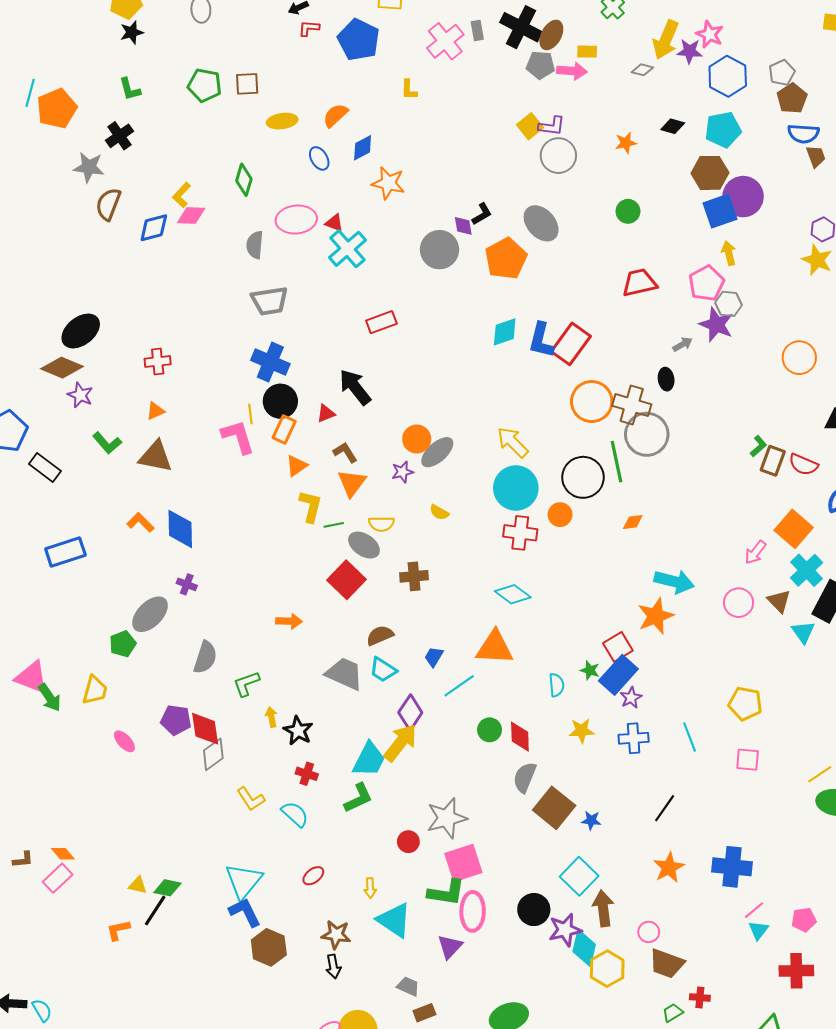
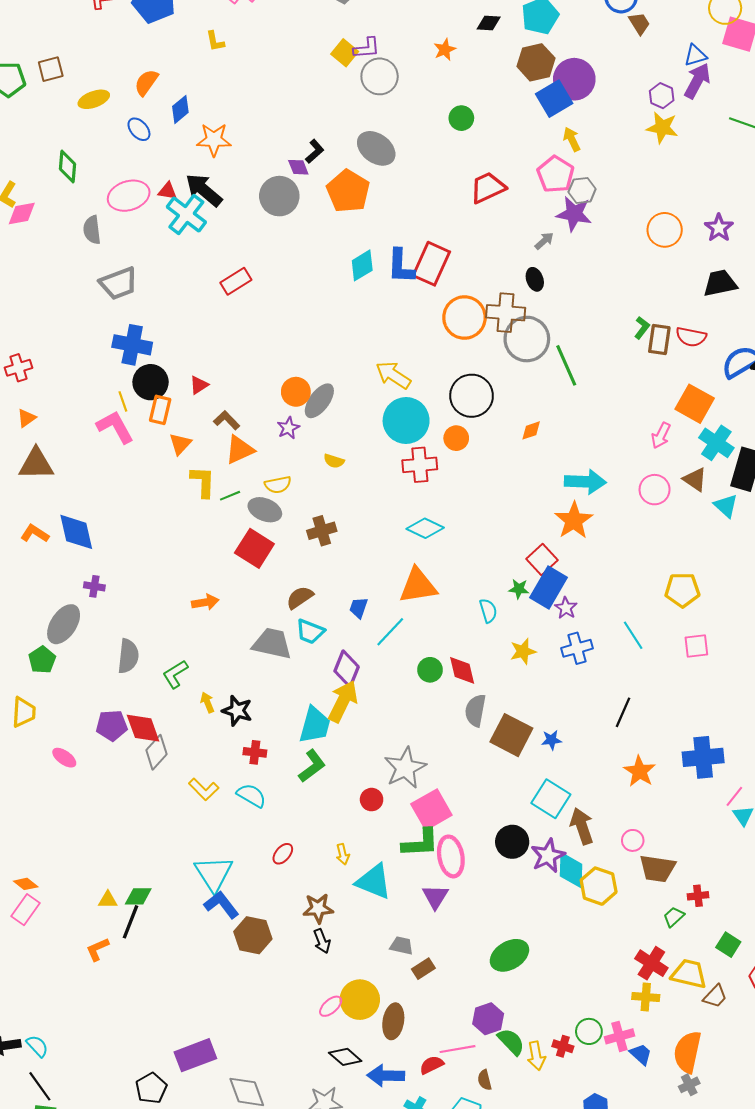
black arrow: (355, 387) -> (204, 190), moved
green line: (616, 462) -> (566, 365), moved
orange triangle: (352, 483) -> (240, 450), turned 40

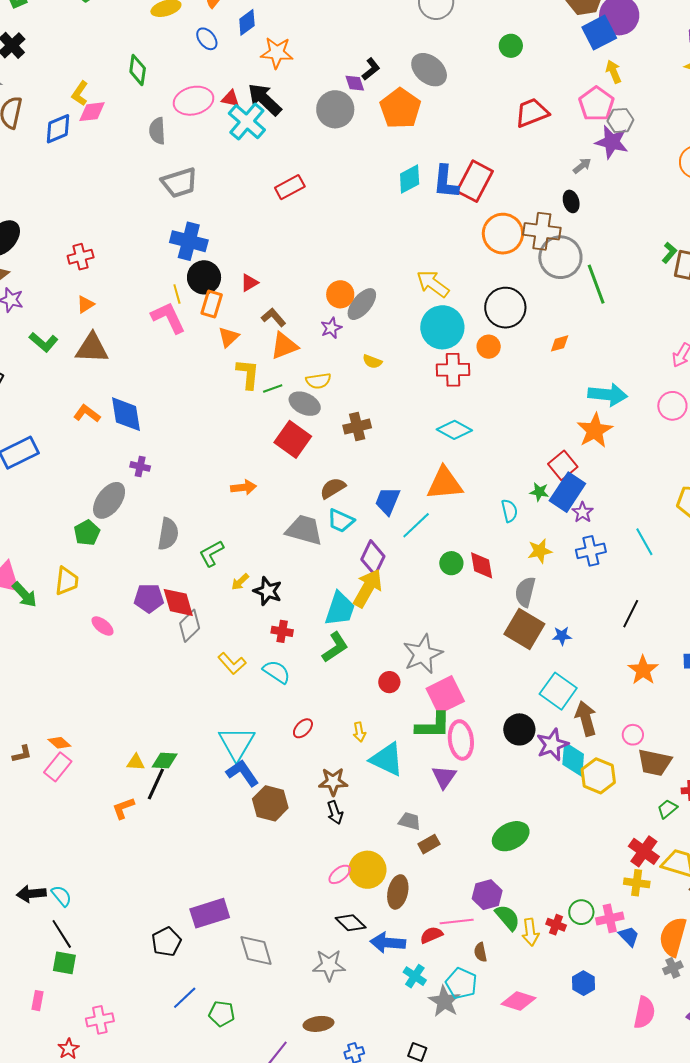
blue trapezoid: (359, 608) -> (388, 501), size x1.4
yellow arrow: (207, 702) -> (240, 582), turned -114
gray semicircle: (475, 710) -> (525, 592), moved

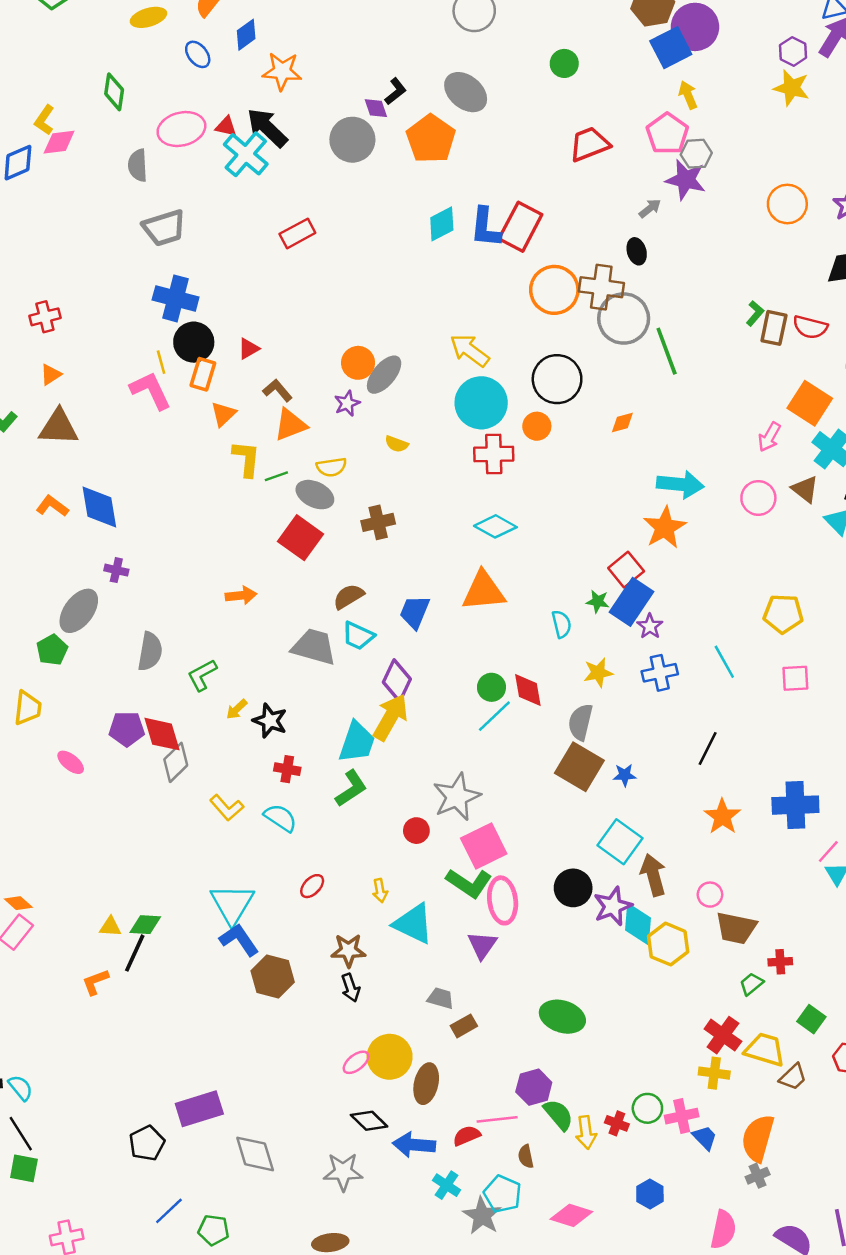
cyan line: (416, 525) -> (494, 716), moved
green L-shape: (433, 726) -> (469, 883), turned 33
green ellipse: (511, 836) -> (562, 1017), turned 45

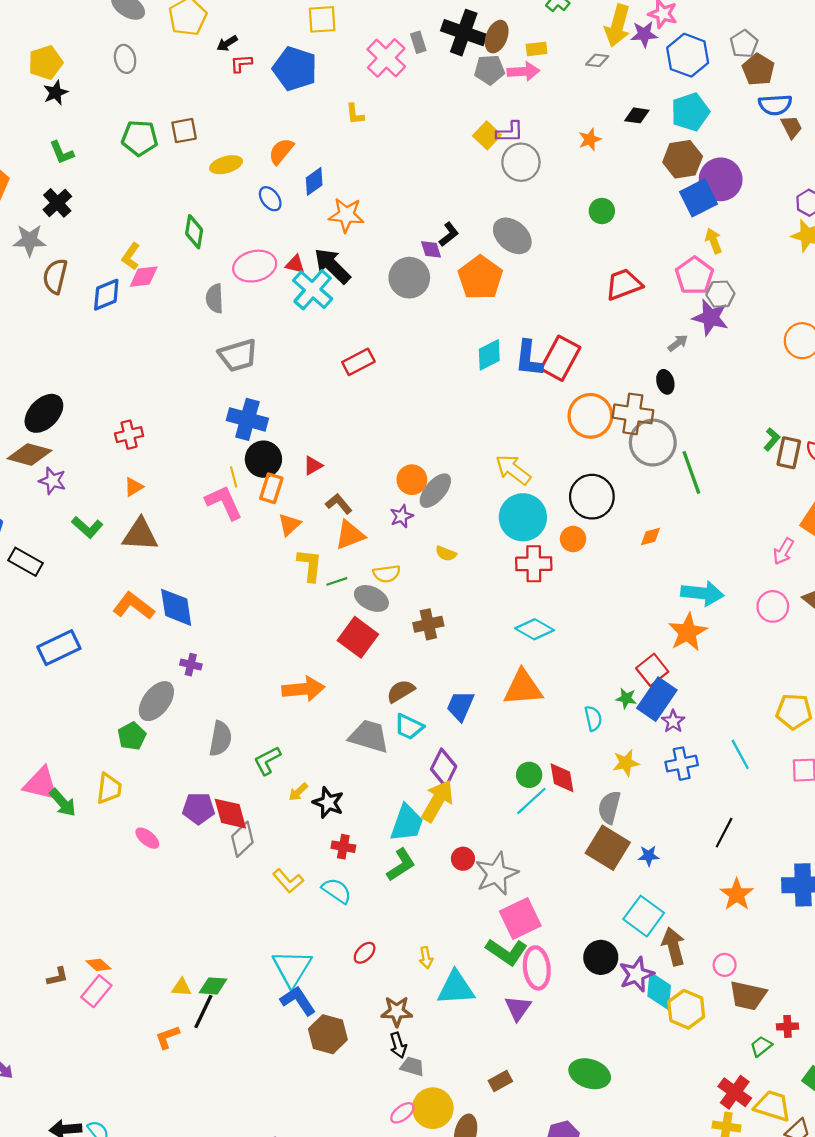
orange L-shape: (52, 506) -> (134, 606), size x1.4
orange arrow: (241, 595) -> (303, 689), size x1.5
red circle: (416, 831) -> (463, 859), moved
cyan triangle: (413, 924) -> (456, 988), turned -30
gray trapezoid: (441, 998) -> (412, 1066), moved

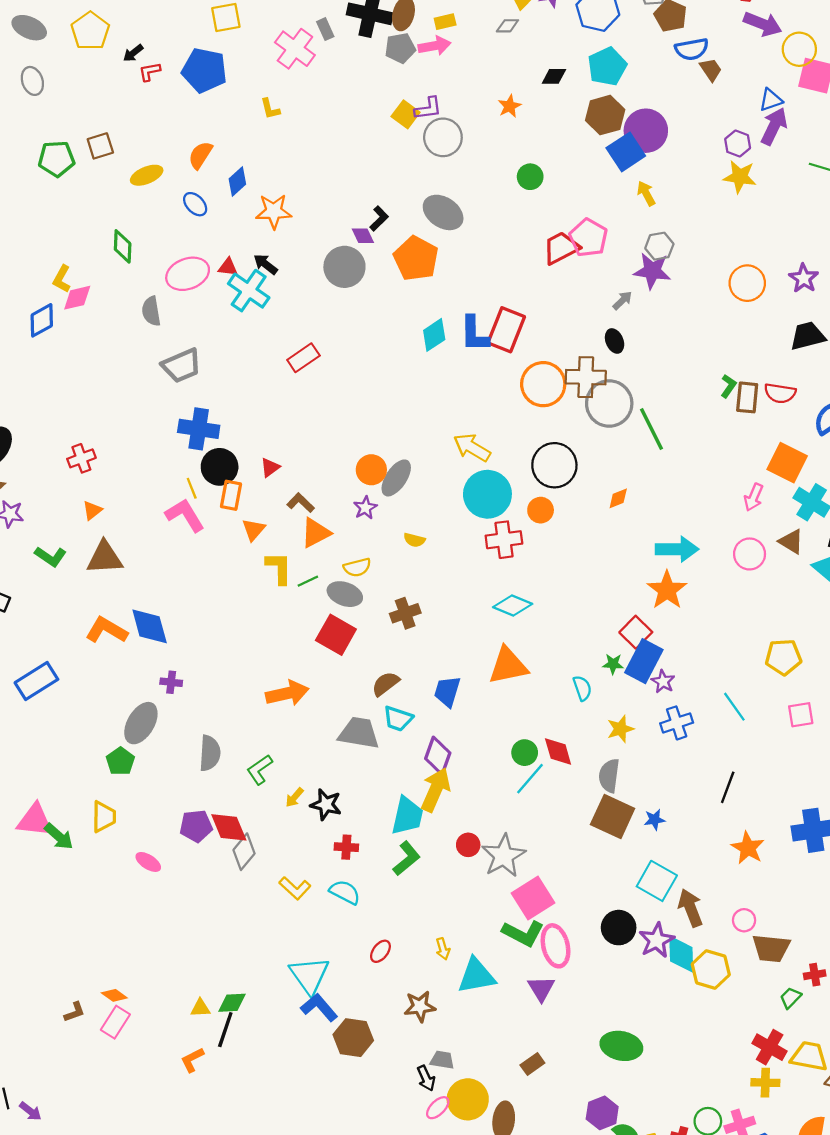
black arrow: (332, 266) -> (266, 264), size x0.6
pink pentagon: (694, 276) -> (588, 238), moved
black arrow: (398, 1045) -> (426, 1078), moved

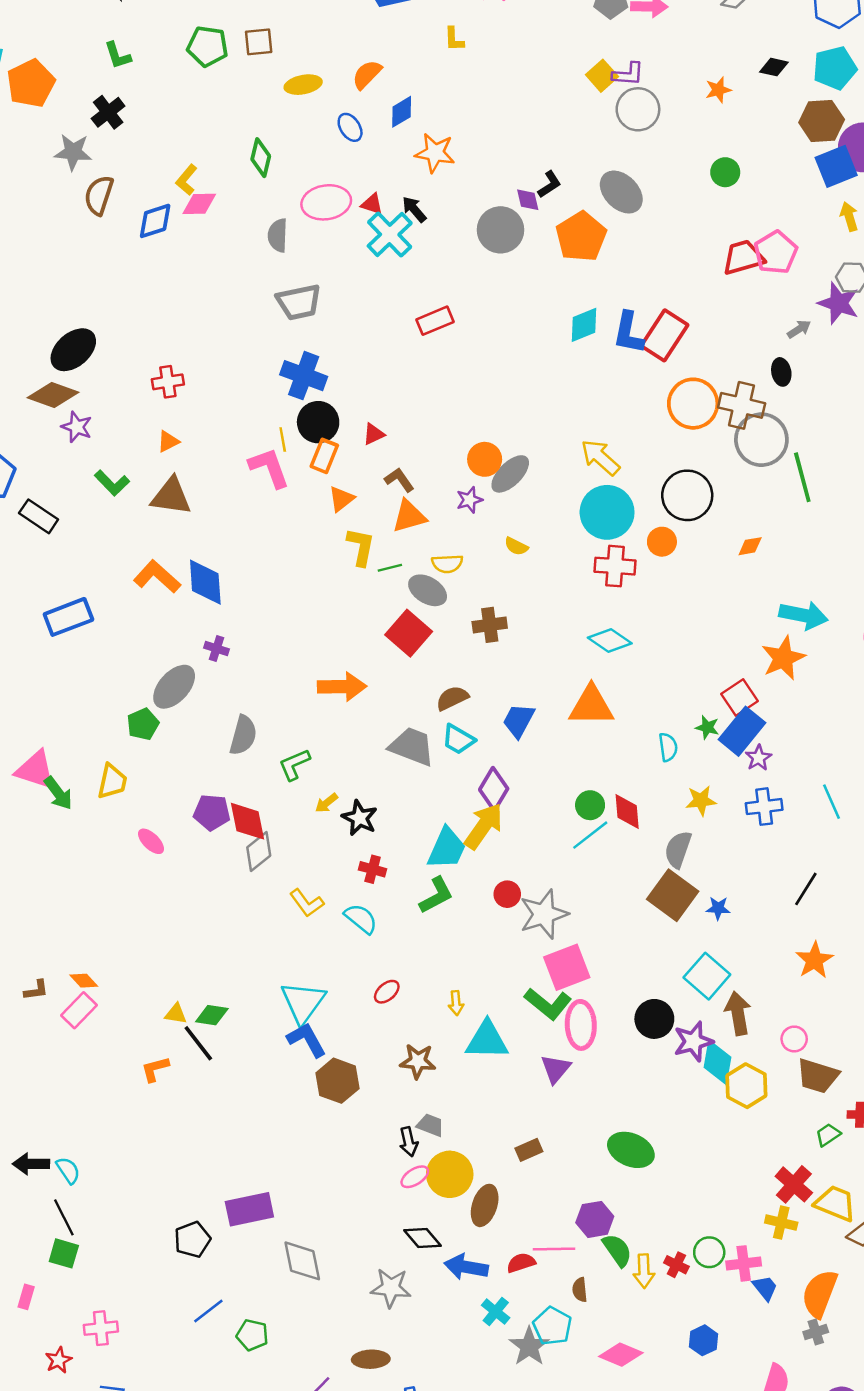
black line: (225, 1030) -> (198, 1043), turned -68

